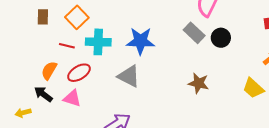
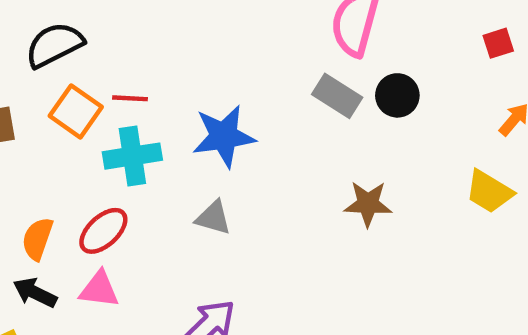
red line: (67, 46) -> (130, 98), moved
gray triangle: (129, 76) -> (213, 218), size x0.7

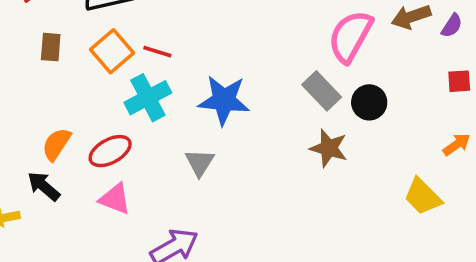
cyan cross: (132, 156) -> (148, 98), turned -33
brown star: (368, 204) -> (329, 148), moved
gray triangle: (213, 218) -> (200, 163), turned 32
pink triangle: (99, 289) -> (115, 199), moved

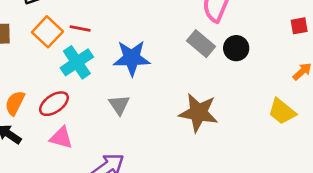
brown star: (329, 148) -> (199, 113), moved, size x1.4

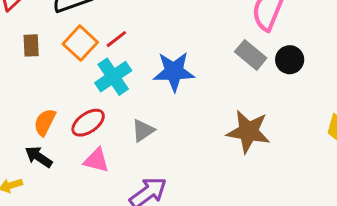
red line: (80, 28) -> (116, 39), turned -48
gray triangle: (119, 105) -> (143, 130), moved, turned 30

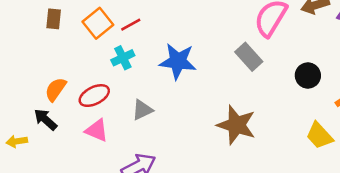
black circle: (290, 60) -> (308, 75), moved
cyan cross: (113, 77) -> (123, 58), size x0.7

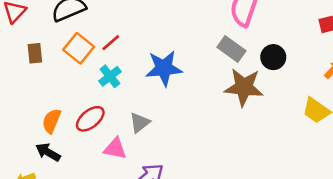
black circle: (308, 75) -> (273, 57), moved
brown star: (236, 125) -> (244, 87), moved
pink triangle: (97, 130) -> (115, 149), moved

